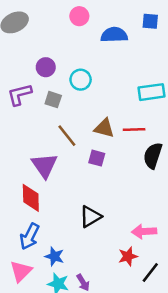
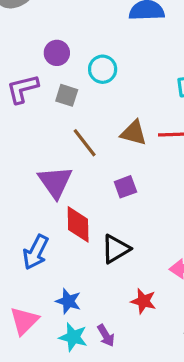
purple square: (97, 158) -> (125, 187), moved, turned -35
red diamond: (31, 198) -> (78, 224), moved
blue arrow: (30, 236) -> (36, 252), moved
red star: (128, 256) -> (143, 301), moved, turned 30

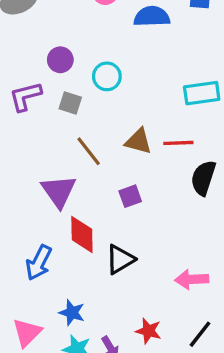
red star: (143, 301) -> (148, 331), moved

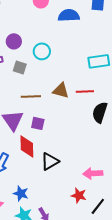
brown line: (89, 151) -> (31, 96), turned -54
purple square: (130, 196) -> (38, 123), moved, turned 32
red star: (148, 331) -> (79, 195), moved

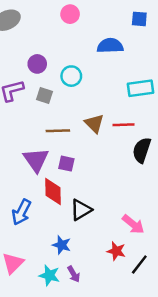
blue semicircle: (69, 15) -> (110, 46), moved
brown triangle: (61, 90) -> (94, 123), turned 30
pink arrow: (93, 173) -> (133, 224), turned -138
blue star: (21, 193) -> (62, 245), moved

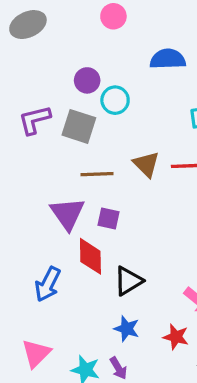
purple circle: (37, 64) -> (87, 80), moved
gray square: (45, 96) -> (79, 126), size x1.5
blue star: (62, 245) -> (127, 329), moved

